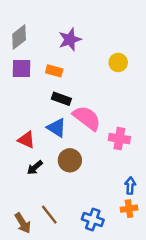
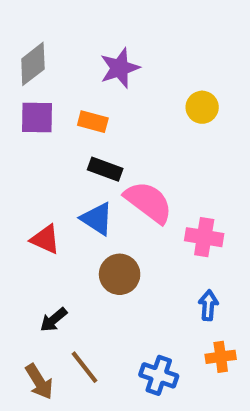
black arrow: (35, 168) -> (54, 320), moved
blue arrow: (130, 186) -> (208, 305), moved

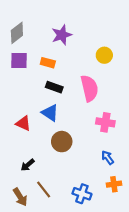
pink semicircle: (148, 202) -> (89, 88), moved, turned 40
blue arrow: (208, 305) -> (108, 158), turned -40

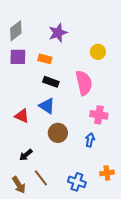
blue arrow: (108, 158) -> (90, 140), moved, turned 48

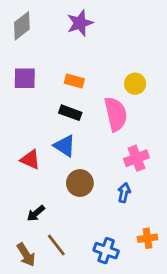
gray diamond: (16, 31) -> (22, 26), moved
purple star: (58, 33) -> (80, 23), moved
yellow circle: (98, 52) -> (135, 84), moved
orange rectangle: (45, 59) -> (74, 81), moved
pink cross: (99, 115) -> (136, 158), turned -30

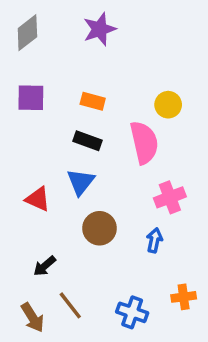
blue triangle: (65, 146) -> (81, 182), turned 35

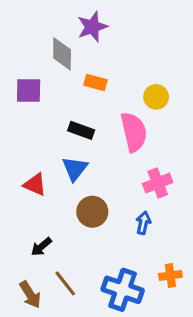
gray diamond: (27, 33) -> (62, 54), moved, turned -52
orange rectangle: (93, 101) -> (96, 83), moved
blue cross: (132, 312) -> (123, 290), size x1.4

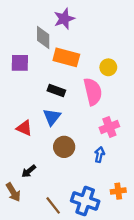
orange rectangle: (96, 83) -> (66, 57), size x1.6
brown line: (65, 283) -> (53, 205), moved
brown arrow: (30, 295) -> (13, 192), moved

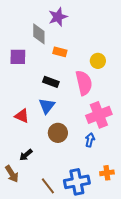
orange rectangle: (66, 57) -> (60, 52), size x0.6
pink cross: (109, 127) -> (99, 115), size x1.4
blue cross: (85, 201) -> (77, 182), turned -30

